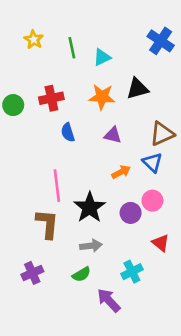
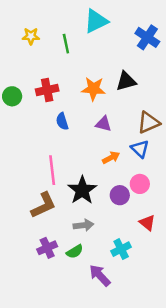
yellow star: (34, 40) -> (31, 36), turned -30
cyan triangle: (102, 57) -> (96, 21), moved, size x1.5
brown L-shape: (47, 224) -> (43, 205), turned 60
purple cross: (32, 273) -> (47, 248), moved

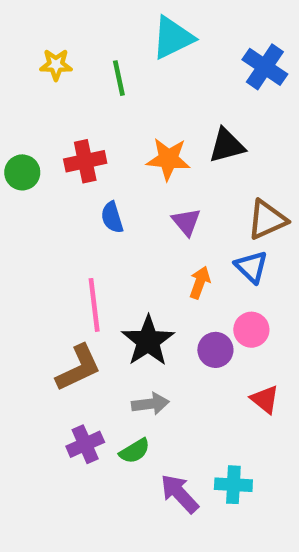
purple triangle: (103, 124) -> (186, 222), turned 36
orange arrow: (111, 158) -> (200, 283), turned -42
cyan cross: (121, 249) -> (233, 485), moved, turned 30

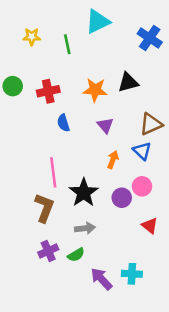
green circle: (22, 172) -> (13, 86), moved
brown L-shape: (78, 368) -> (44, 208), turned -44

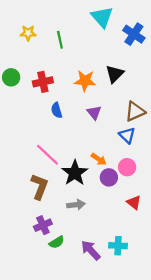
cyan triangle: (98, 21) -> (102, 17), moved, turned -45
black triangle: (128, 82) -> (115, 74), turned -30
orange arrow: (113, 160) -> (99, 159), moved, turned 105
pink line: (53, 172) -> (47, 155), turned -40
green semicircle: (76, 255) -> (57, 242), moved

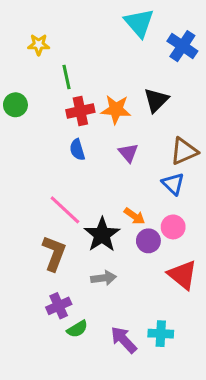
green line: (60, 40) -> (66, 77), moved
red cross: (43, 82) -> (80, 111), moved
red triangle: (134, 202) -> (182, 275), size x1.5

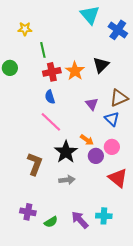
orange star: (116, 109) -> (75, 71), turned 30
purple triangle: (128, 153) -> (92, 104), moved
pink line: (65, 210) -> (51, 122), moved
purple cross: (59, 306) -> (28, 212), moved, turned 35
green semicircle: (77, 329) -> (51, 222), moved

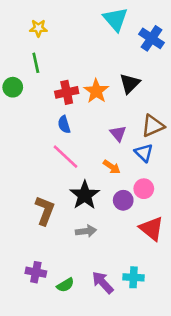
yellow star: (25, 29) -> (38, 28), moved
green line: (43, 50) -> (36, 63), moved
orange arrow: (87, 140) -> (112, 167), moved

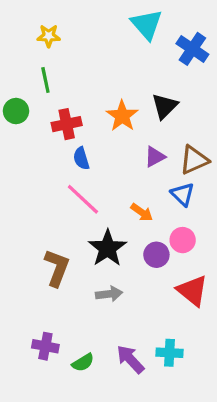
red cross: (67, 92) -> (67, 124), moved
purple triangle: (118, 133) -> (155, 157), moved, turned 42

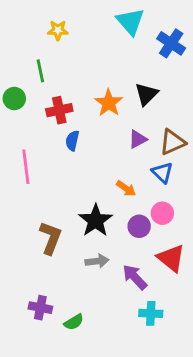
yellow star: (49, 36) -> (58, 30), moved
blue semicircle: (81, 158) -> (72, 141), turned 30
pink line: (83, 199) -> (26, 167), moved, turned 40
purple arrow: (130, 359) -> (135, 277), moved

